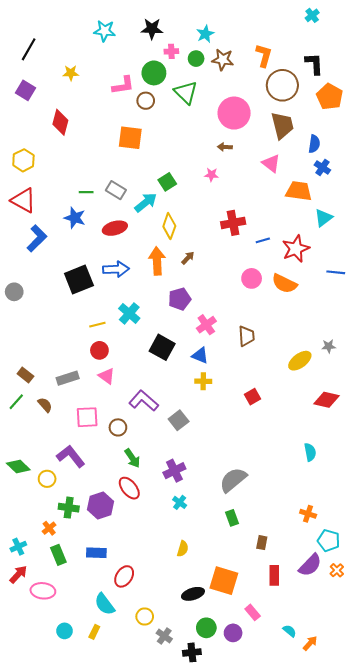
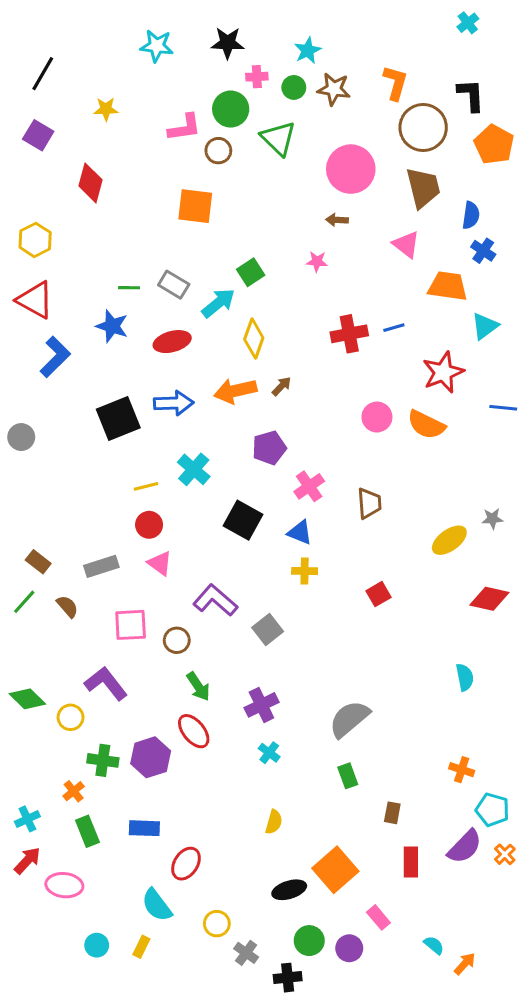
blue line: (263, 240) -> (394, 328), moved
orange arrow: (157, 261) -> (235, 391), turned -100
orange square: (224, 581) -> (335, 870), turned 32

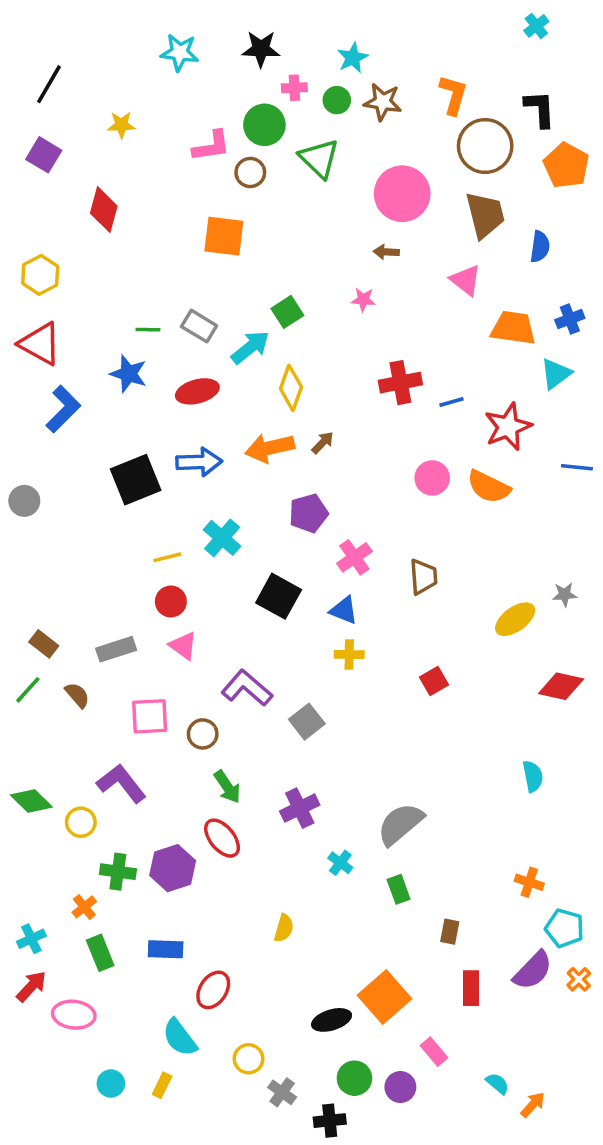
blue cross: (483, 251) -> (570, 319), moved, turned 35
blue line: (394, 328) -> (452, 402), moved
cyan cross: (269, 753) -> (340, 863), moved
yellow semicircle: (274, 822) -> (284, 928), moved

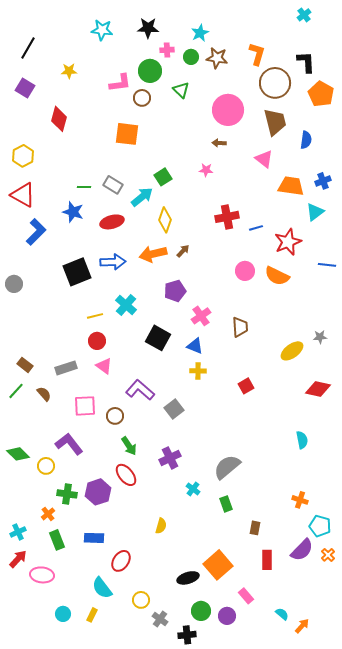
green triangle: (319, 158) -> (181, 90), size x0.7

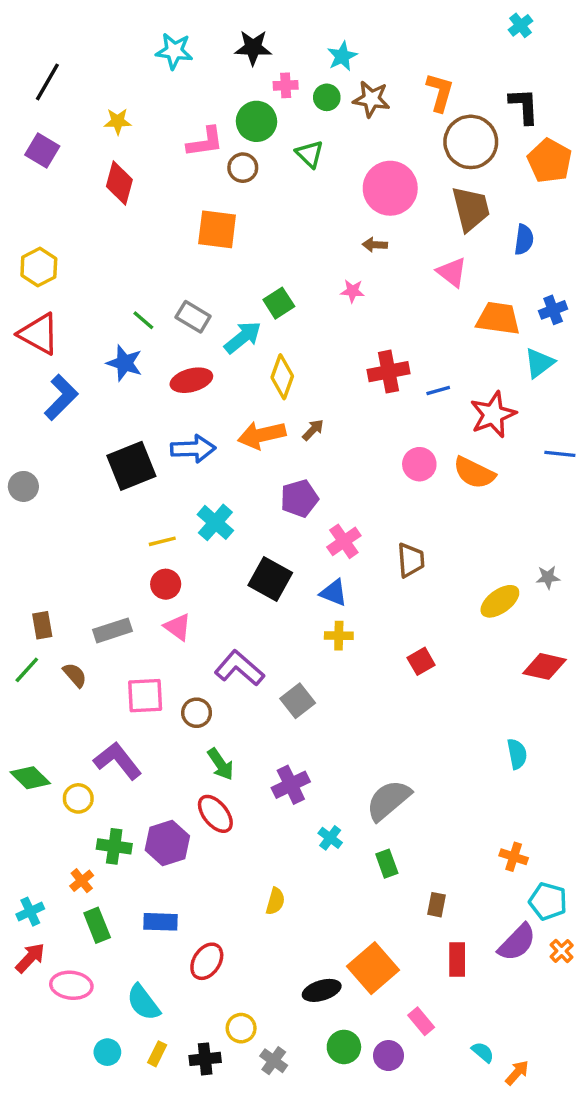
red diamond: (59, 119) -> (119, 183), moved
green line: (84, 187) -> (143, 320), turned 40
brown rectangle: (25, 365) -> (42, 625), turned 42
cyan semicircle: (102, 588) -> (143, 1002), moved
black cross: (187, 635) -> (205, 1059), moved

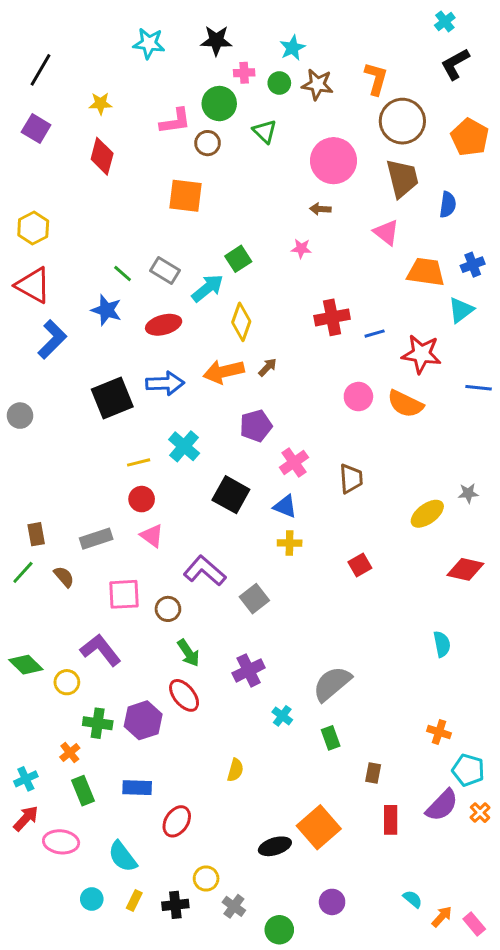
black L-shape: (524, 106) -> (455, 64), moved, turned -116
red star: (493, 414) -> (421, 354), turned 30
pink rectangle: (421, 1021) -> (474, 924), moved
green circle: (344, 1047) -> (279, 930), moved

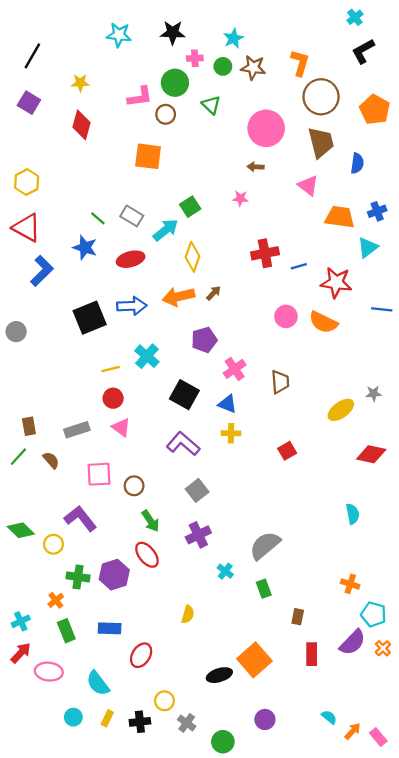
purple L-shape: (205, 571) -> (183, 444), moved
gray square: (254, 599) -> (197, 490), moved

